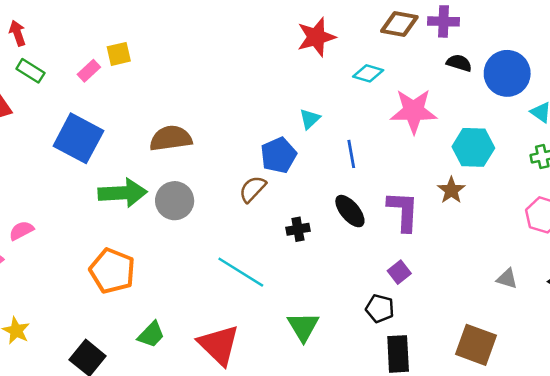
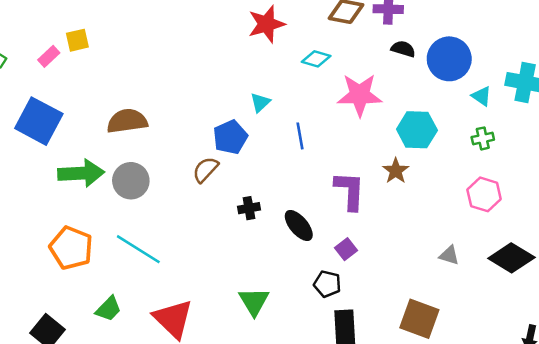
black ellipse: (350, 211) -> (299, 225), moved
cyan line: (241, 272) -> (138, 249), moved

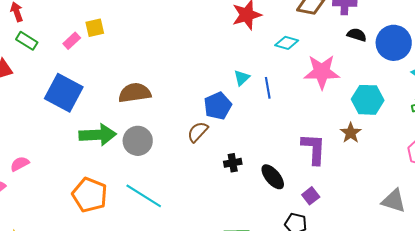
blue line: (300, 136) -> (268, 88), moved
gray triangle: (449, 255) -> (394, 201), size x1.5

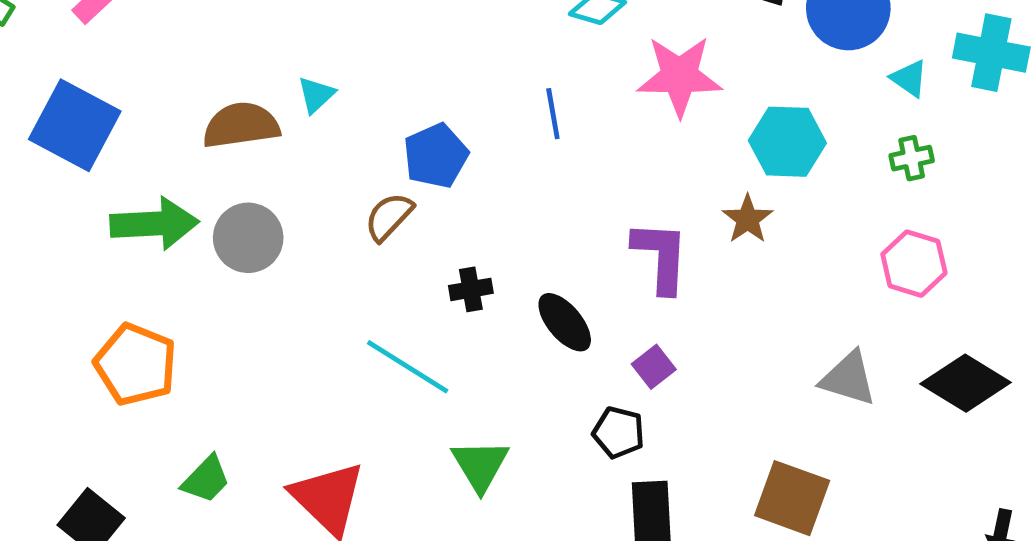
cyan triangle: (242, 78) -> (316, 95), moved
cyan line: (144, 196) -> (408, 367), moved

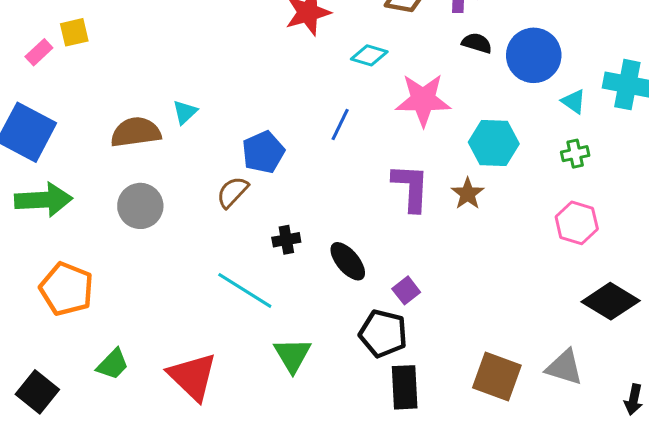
blue line: (553, 114) -> (340, 124), turned 36
green arrow: (154, 224) -> (43, 200), moved
purple L-shape: (661, 257) -> (411, 188), moved
gray triangle: (848, 378) -> (564, 367), moved
black pentagon: (619, 432) -> (383, 333), size x1.4

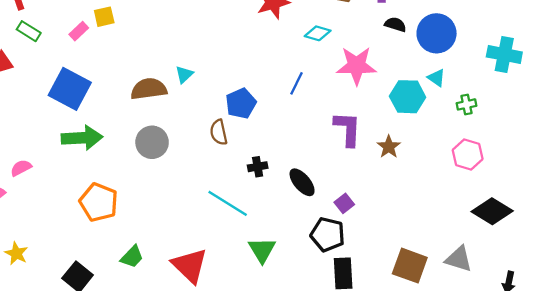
cyan triangle: (574, 101) -> (437, 78), moved
brown semicircle: (233, 192) -> (219, 132), turned -55
brown star: (468, 194) -> (389, 147), moved

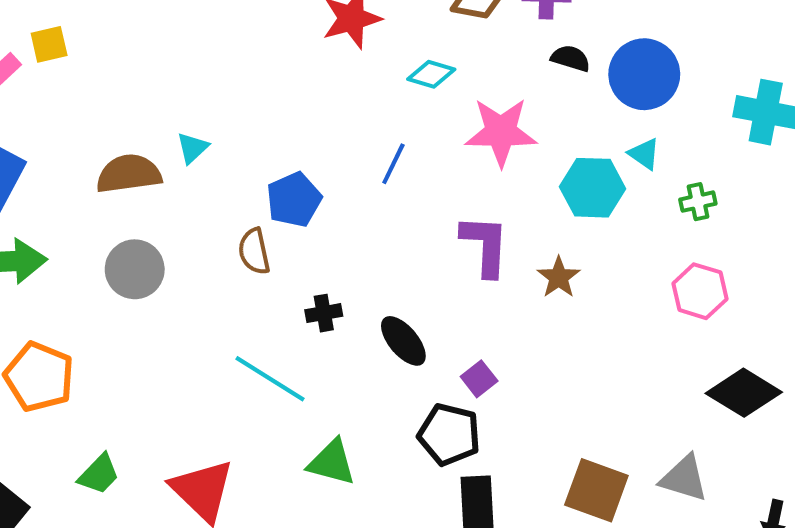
green triangle: (262, 250) -> (332, 462), turned -44

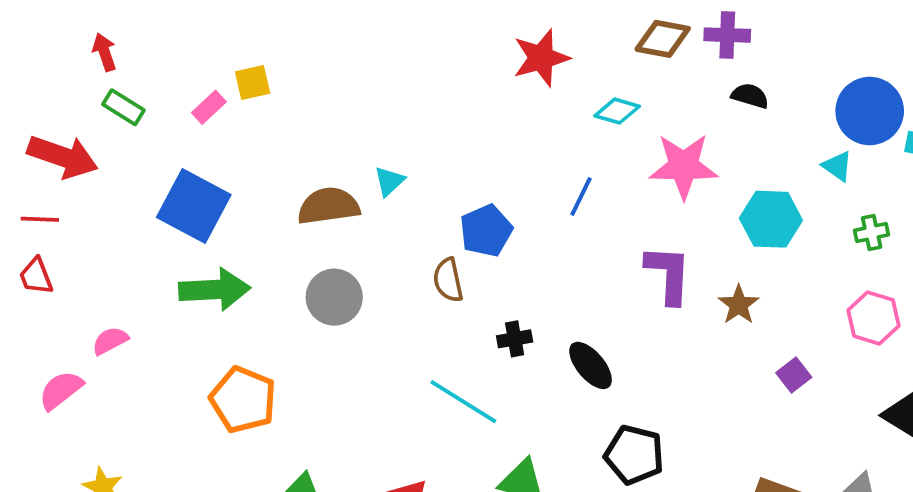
blue circle: (644, 74) -> (870, 111), moved
cyan triangle: (644, 154) -> (837, 166), moved
purple square: (479, 379) -> (794, 375), moved

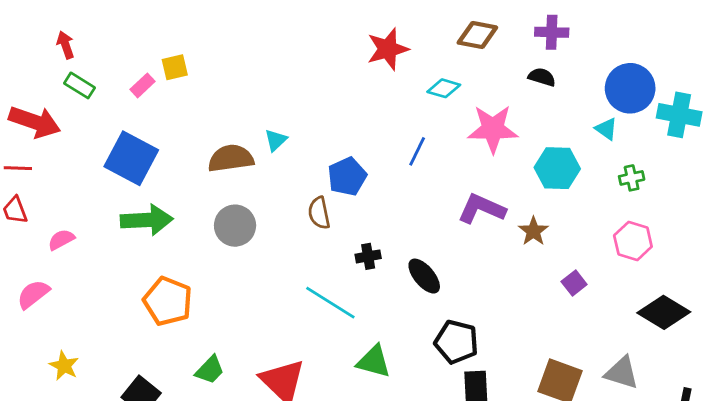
purple cross: (727, 35) -> (552, 32), moved
purple L-shape: (668, 274) -> (482, 209), turned -69
pink semicircle: (110, 341) -> (61, 240), moved

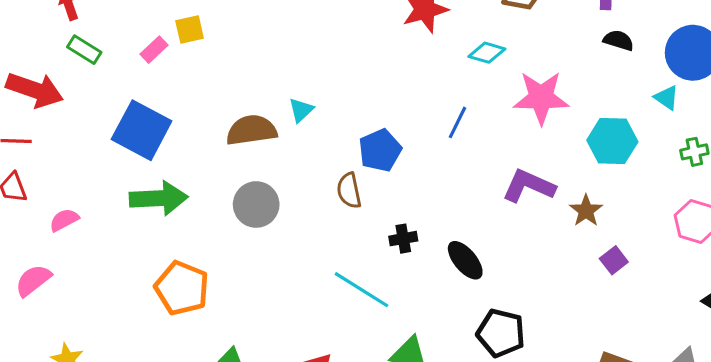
black semicircle: (542, 77) -> (619, 40), moved
purple square: (574, 283) -> (614, 260), moved

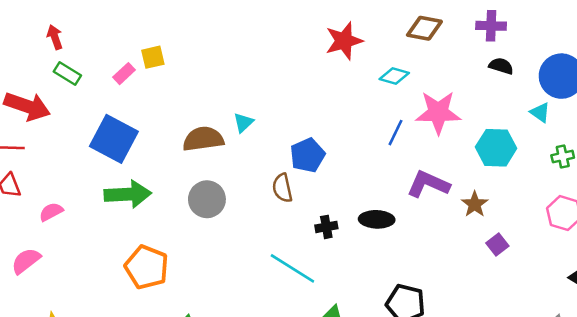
blue line: (457, 122) -> (396, 133), moved
black ellipse: (465, 260) -> (377, 219), moved, turned -48

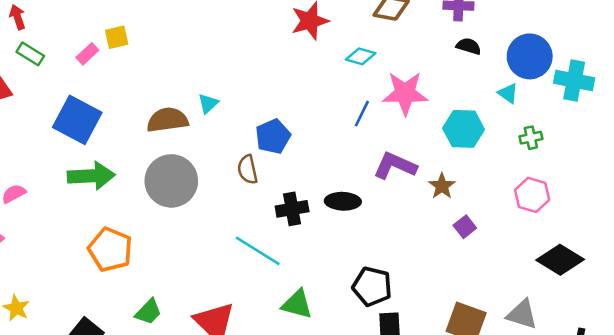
gray circle: (207, 199) -> (171, 181), size x1.4
black cross: (326, 227) -> (292, 209), size x1.4

